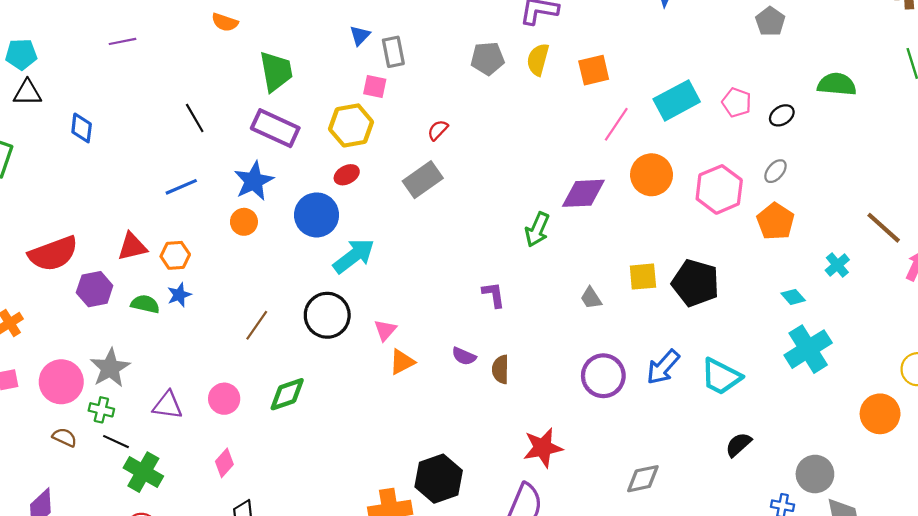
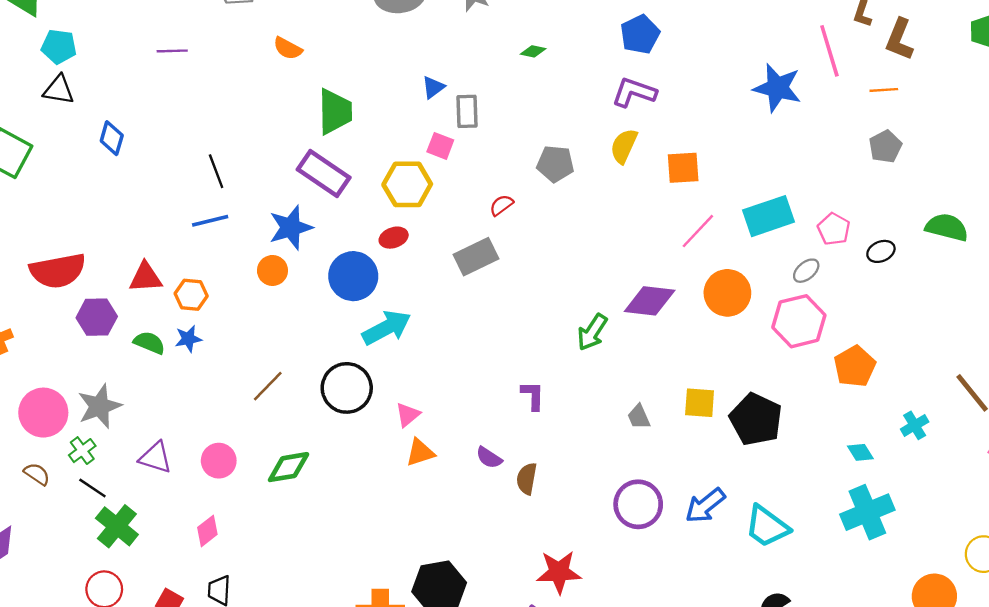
gray pentagon: (488, 58) -> (555, 164), moved
black line: (195, 118) -> (216, 171), moved
gray ellipse: (775, 171) -> (806, 271), moved
green cross: (101, 410) -> (82, 451), turned 30

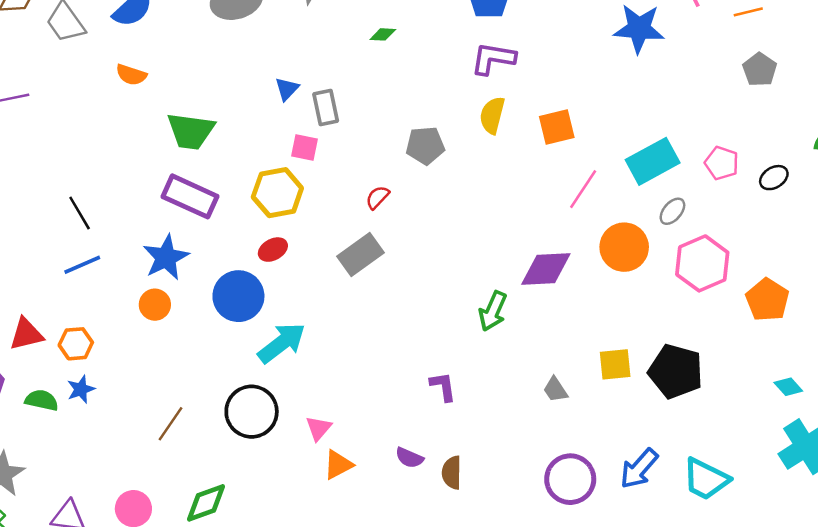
green trapezoid: (335, 112) -> (191, 131), turned 108
gray ellipse: (806, 271) -> (672, 211), moved

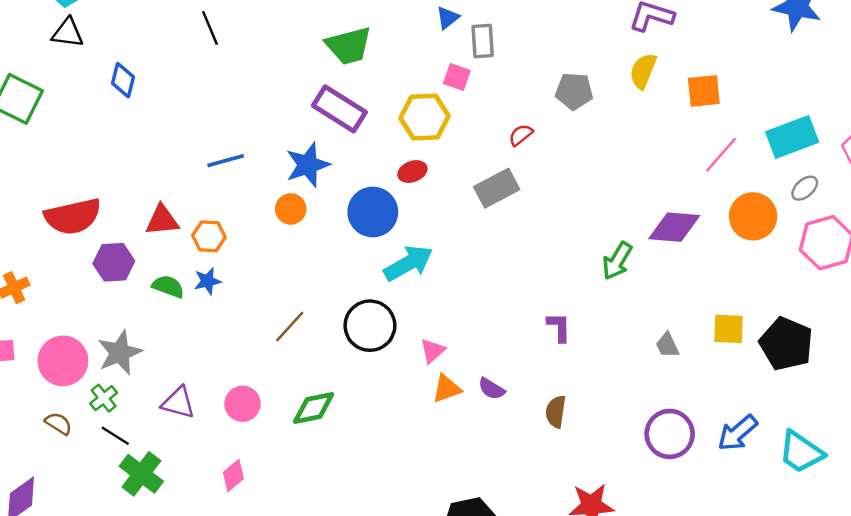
green trapezoid: (191, 131) -> (349, 46), turned -30
black line: (80, 213) -> (210, 28), moved
purple semicircle: (409, 458) -> (492, 389), moved

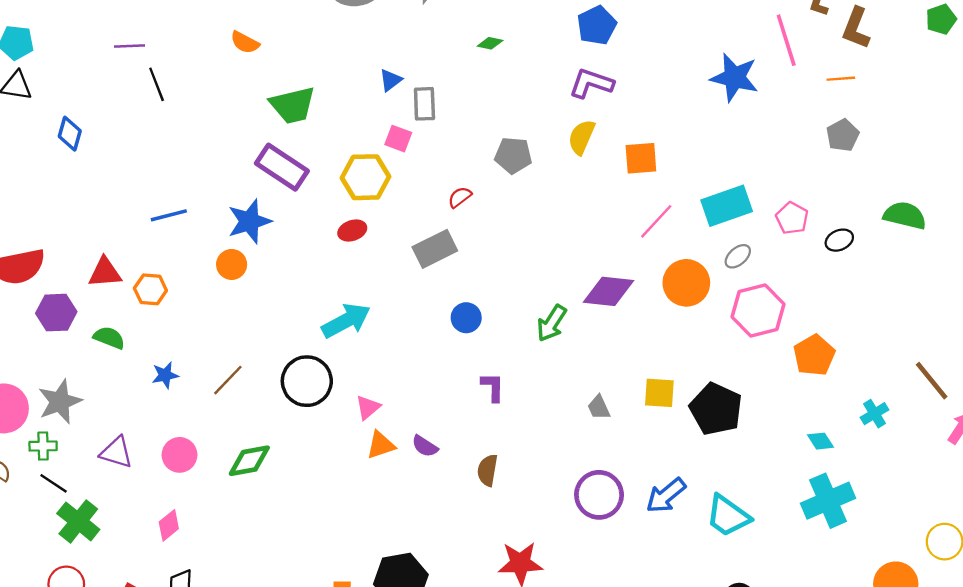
blue circle: (373, 212) -> (466, 318), moved, size x0.6
blue star: (208, 281) -> (165, 375), moved
green cross: (104, 398) -> (43, 446), turned 36

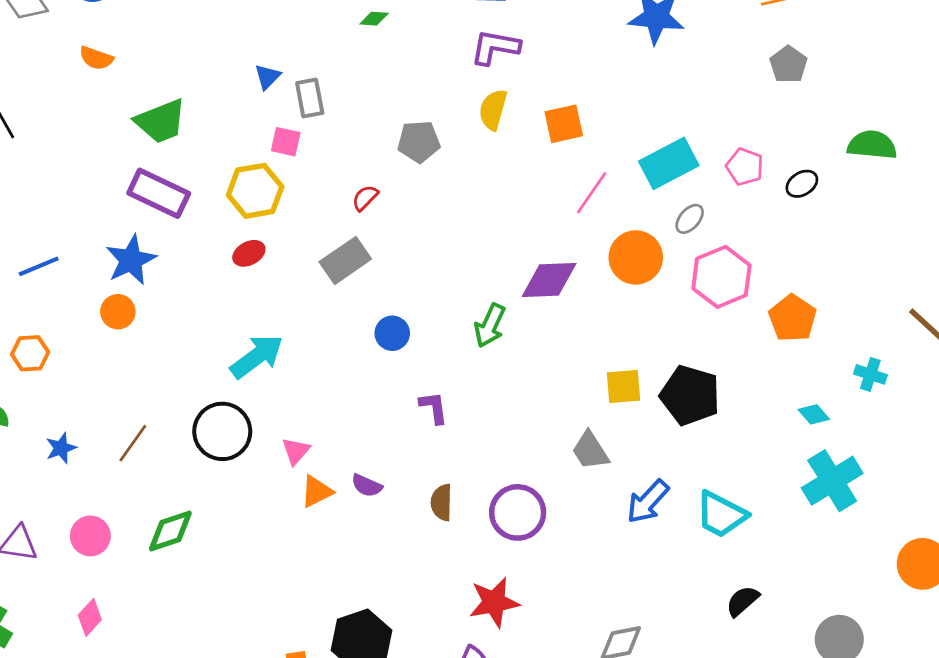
gray trapezoid: (599, 407) -> (590, 451), moved, size x1.4
cyan cross: (875, 414) -> (870, 374), turned -32
purple circle: (599, 495) -> (518, 512), moved

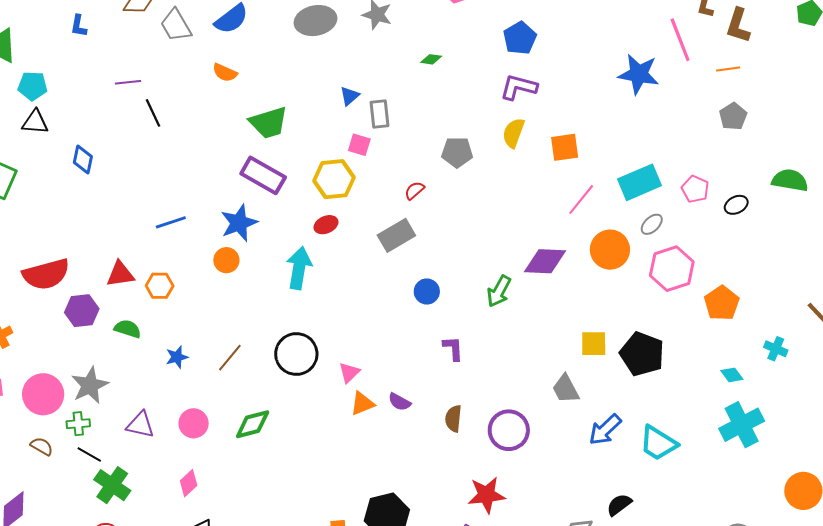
cyan arrow: (257, 356) -> (299, 268), moved, turned -48
black semicircle: (742, 601) -> (619, 505), moved

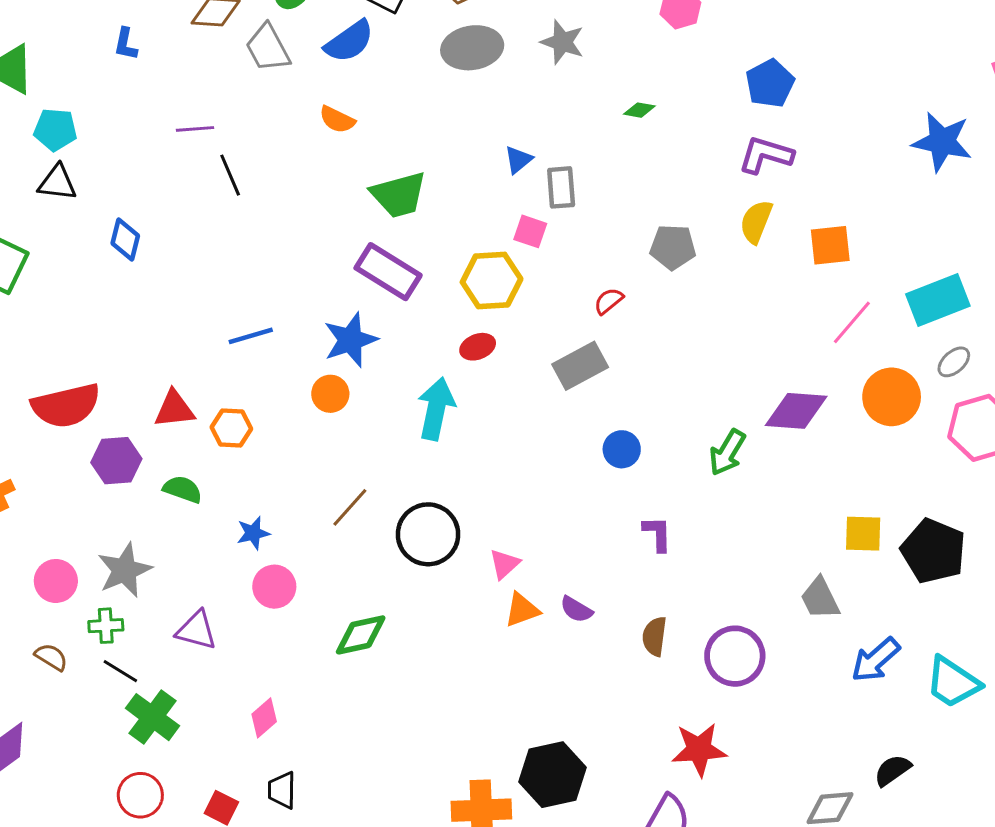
brown line: (230, 358) -> (350, 507), moved
pink circle: (43, 394) -> (56, 581), size x0.7
pink circle: (194, 423) -> (274, 587), moved

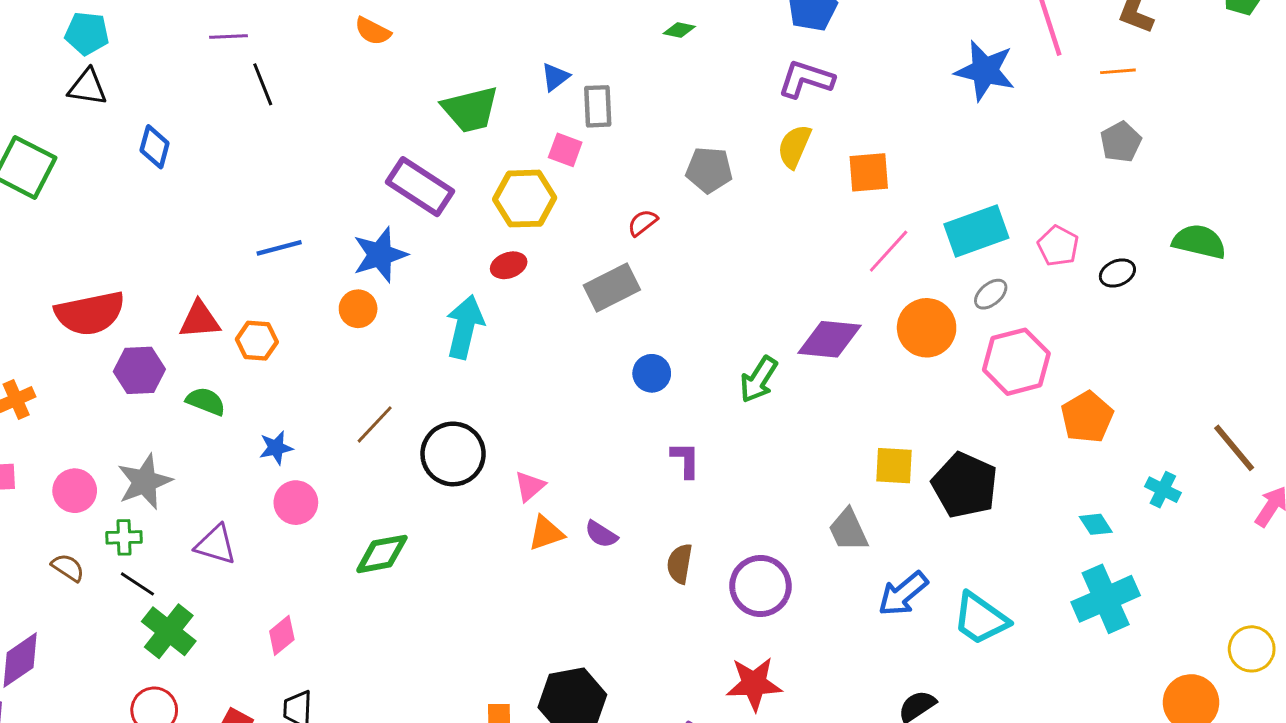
green trapezoid: (399, 195) -> (470, 109), moved
red star: (699, 750) -> (754, 684), moved

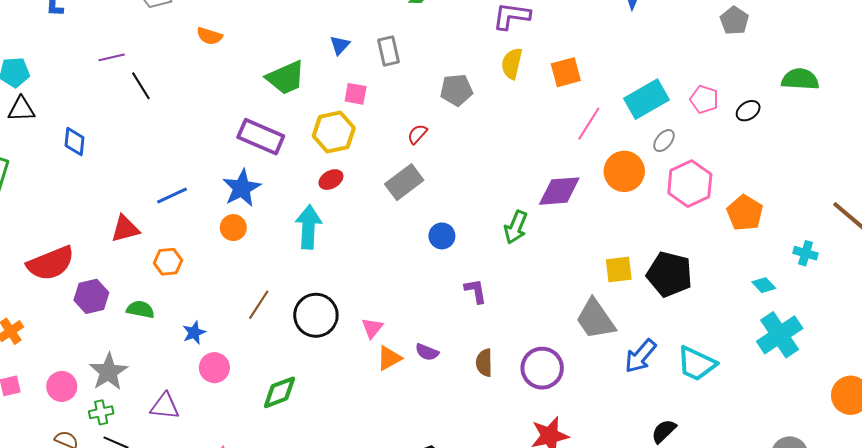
gray rectangle: (598, 106) -> (389, 51), moved
red triangle: (200, 320) -> (125, 229), moved
gray trapezoid: (848, 530) -> (595, 319), size x1.4

